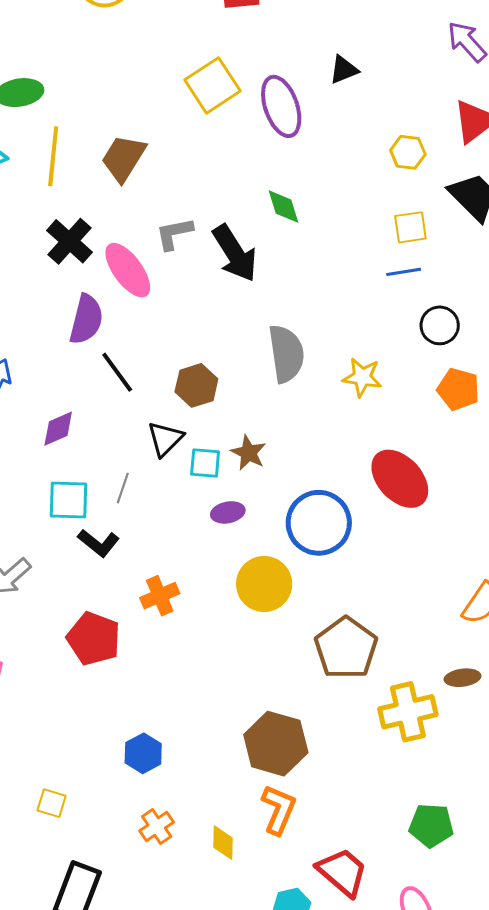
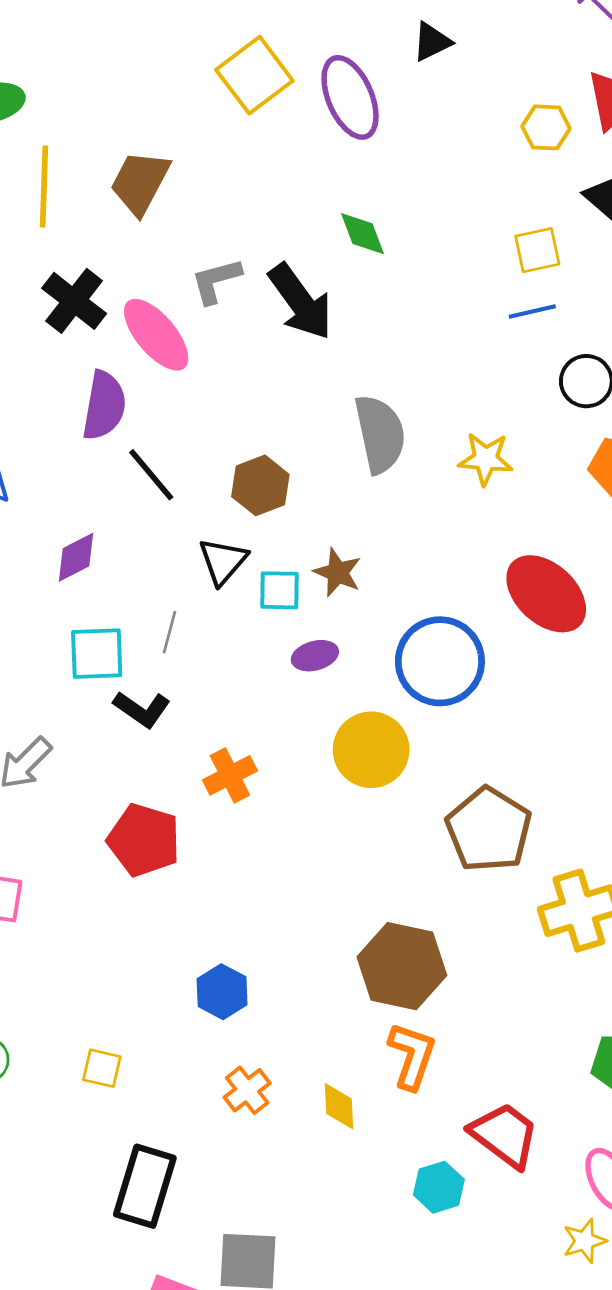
yellow hexagon: (408, 152) -> (546, 127), moved

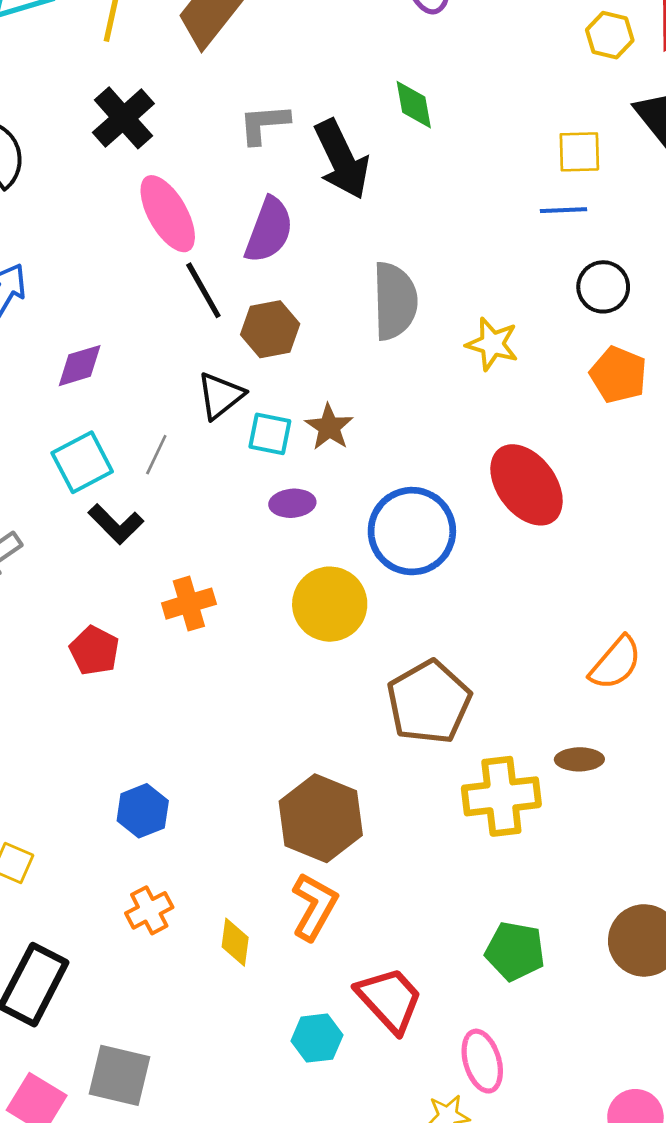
pink ellipse: (156, 335) -> (168, 214), moved
purple semicircle: (104, 406) -> (269, 230), moved
black line: (151, 475) -> (203, 290), moved
cyan square: (97, 654) -> (82, 462), turned -36
red pentagon: (144, 840) -> (94, 651), size x0.7

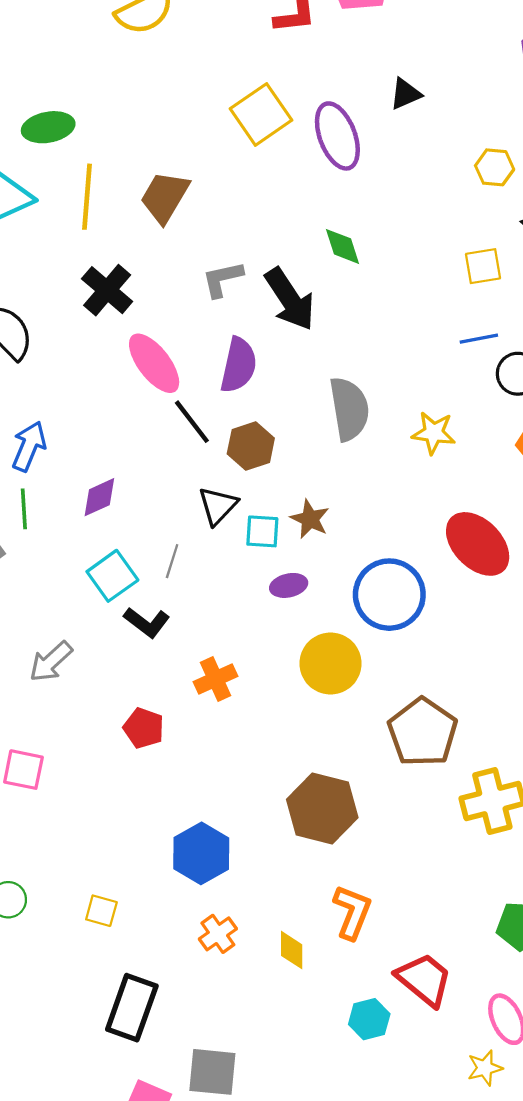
blue line: (564, 210) -> (479, 339), moved
blue hexagon: (143, 811) -> (201, 853), size x1.4
brown hexagon: (321, 818) -> (322, 808), moved

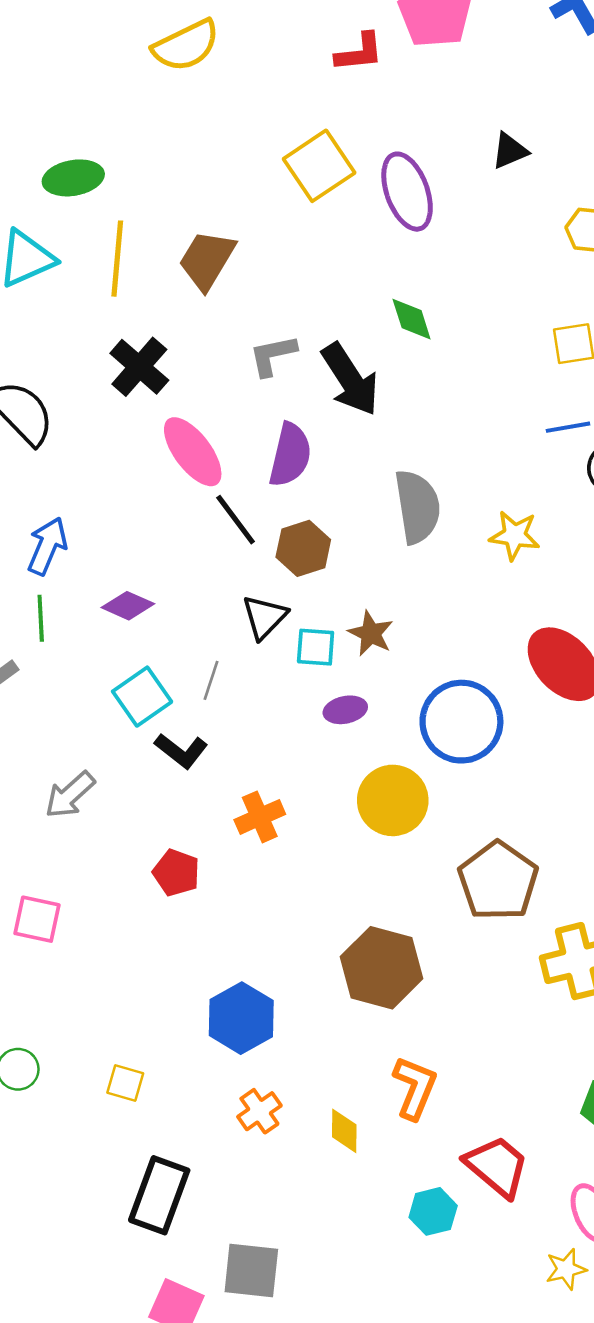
black triangle: (405, 94) -> (510, 151), moved
purple diamond: (99, 497) -> (128, 606), turned 48

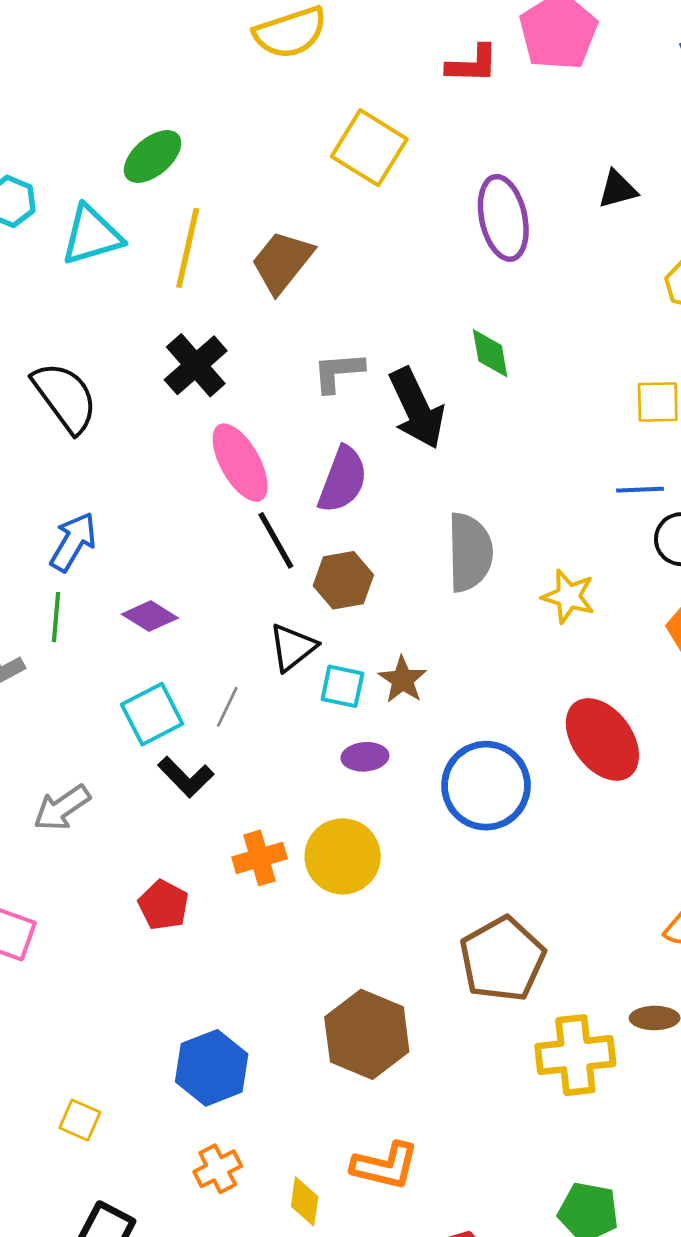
yellow square: (319, 166) -> (369, 148), moved, turned -32
green ellipse: (73, 178) -> (153, 156), turned -38
yellow circle: (393, 800) -> (343, 856), moved
orange L-shape: (415, 1088) -> (385, 1166), turned 74

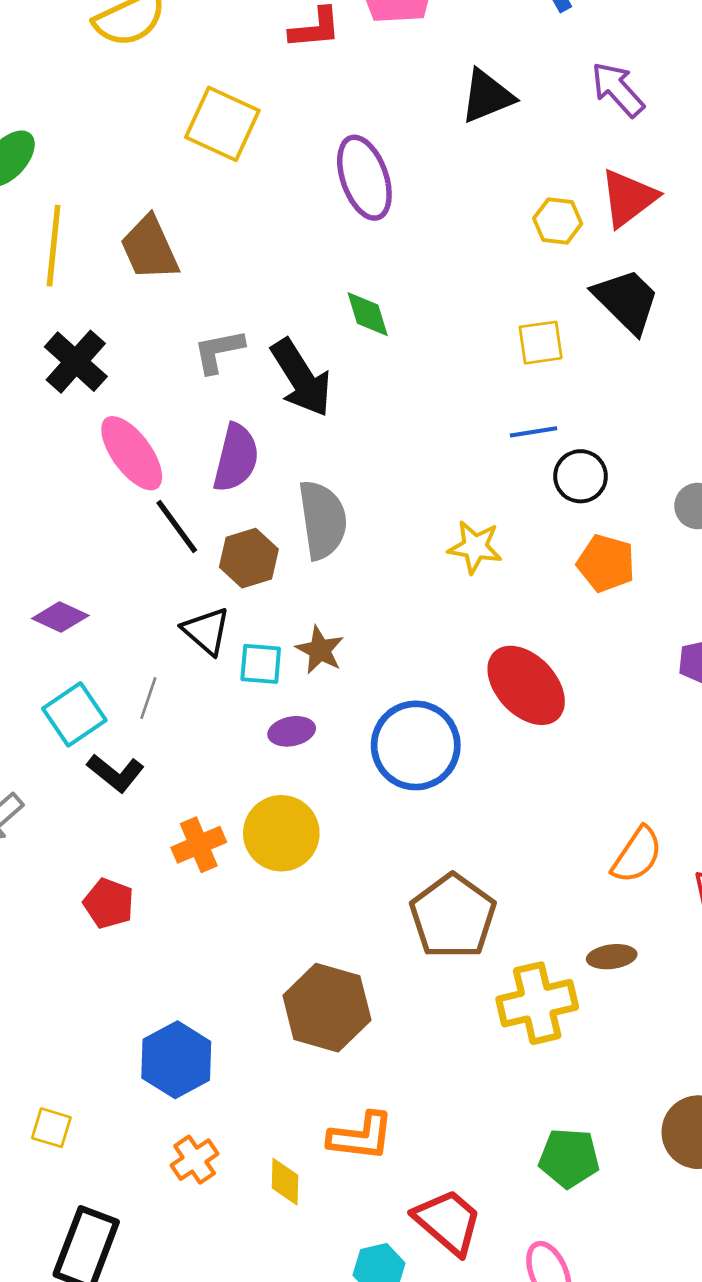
black triangle: (617, 189) -> (487, 96), moved, size x1.4
brown trapezoid: (282, 262) -> (149, 248), turned -56
gray semicircle: (470, 552) -> (323, 520), moved
black triangle: (293, 647) -> (206, 631), turned -34

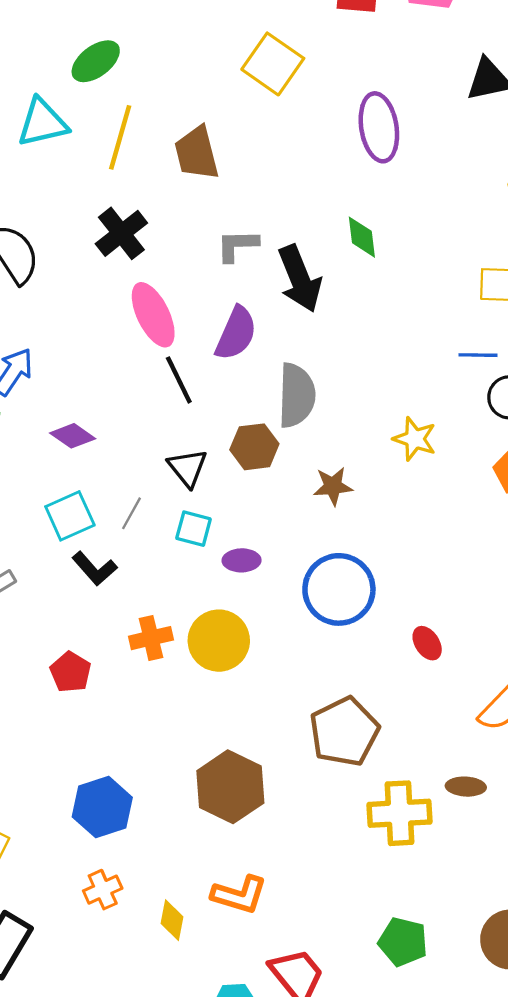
brown hexagon: (249, 558) -> (254, 447), moved
brown star: (320, 650) -> (333, 486), moved, turned 30
cyan square: (261, 664) -> (194, 529), moved
red ellipse: (526, 685) -> (427, 643), moved, size x0.5

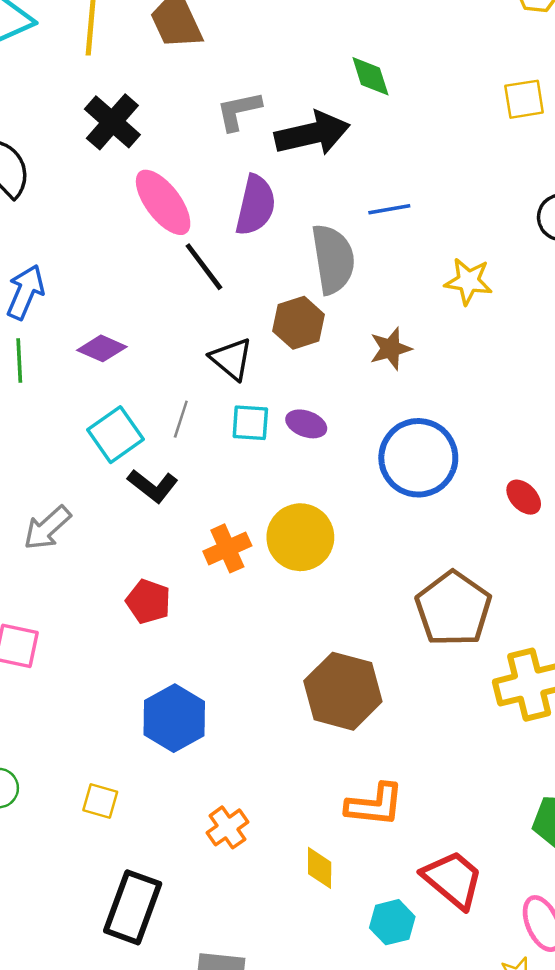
black arrow: (300, 279) -> (312, 134), turned -70
blue line: (478, 355) -> (389, 209), moved
purple ellipse: (242, 560) -> (306, 424), moved, turned 32
blue hexagon: (102, 807) -> (174, 718), moved
yellow diamond: (172, 920) -> (320, 868), moved

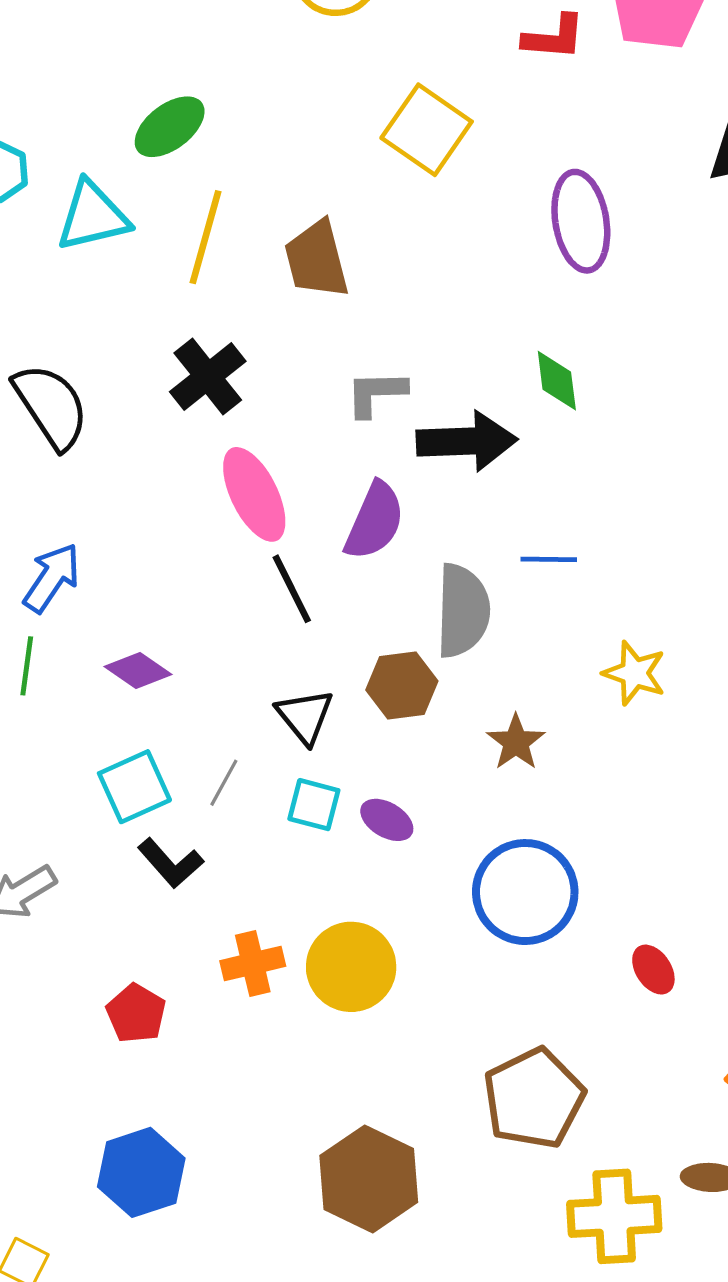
brown star: (391, 349) -> (516, 742), turned -30

